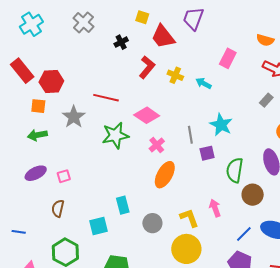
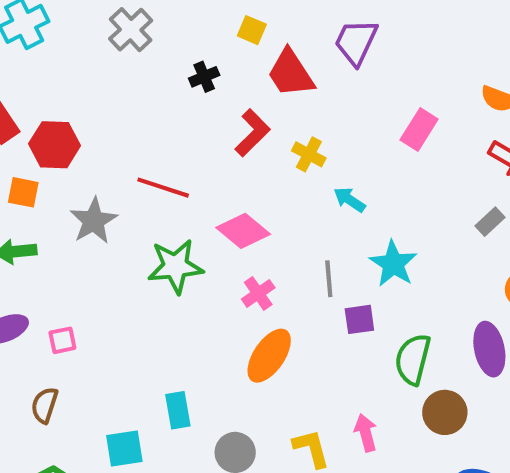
cyan arrow: (204, 83) -> (350, 200), moved

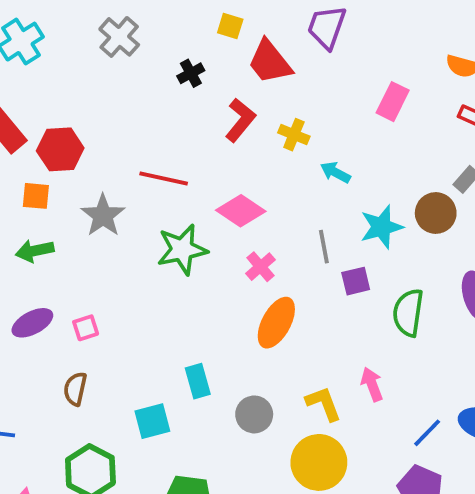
cyan star: (393, 264) -> (382, 227), turned 30
brown circle: (445, 412) -> (436, 213), moved

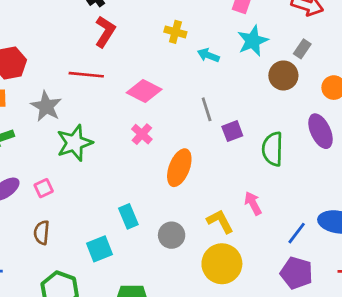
red L-shape: (240, 120) -> (105, 32), moved
cyan star: (382, 227) -> (253, 41), moved
green star: (182, 250) -> (74, 143), moved
pink cross: (260, 267) -> (142, 134), moved

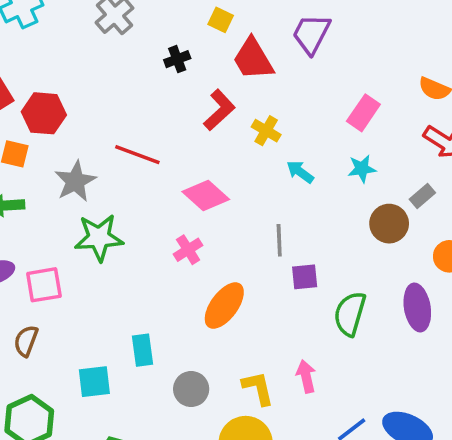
red L-shape: (105, 32) -> (219, 110), moved
cyan star: (253, 41) -> (362, 169), size x0.7
pink square: (44, 188) -> (44, 285), size x1.5

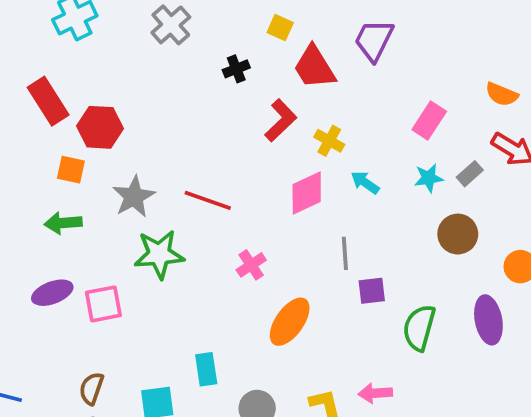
red line: (137, 155) -> (208, 200), moved
pink diamond: (206, 195) -> (307, 193), moved, turned -66
gray rectangle: (422, 196) -> (470, 174), moved
brown semicircle: (26, 341) -> (91, 388), moved
pink arrow: (306, 376) -> (375, 393), turned -80

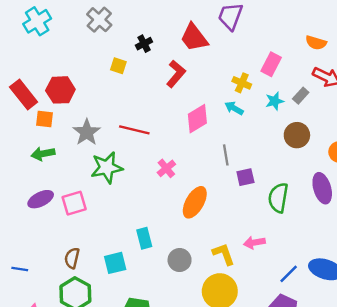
yellow square: (280, 28) -> (118, 66), moved
red rectangle: (48, 101) -> (24, 95), moved
yellow cross: (329, 141) -> (242, 83), moved

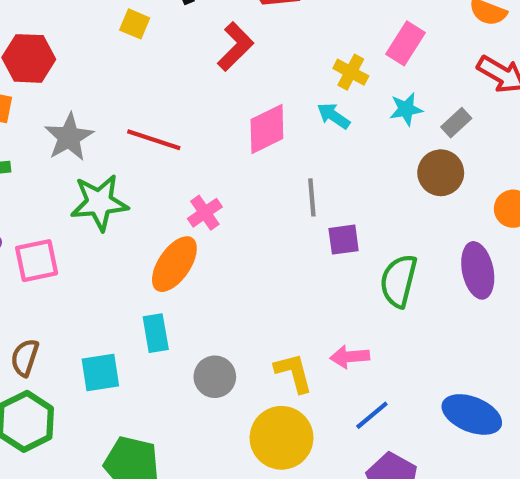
gray rectangle: (301, 96) -> (456, 123), moved
orange ellipse: (195, 202) -> (174, 264), moved
blue line: (289, 274) -> (372, 415), moved

